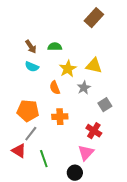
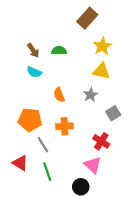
brown rectangle: (94, 18) -> (87, 18), moved
yellow star: (68, 69) -> (102, 46), moved
gray line: (31, 134) -> (43, 145), moved, turned -70
pink triangle: (86, 153) -> (93, 165), turned -30

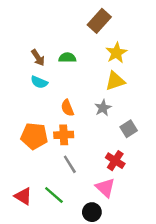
yellow triangle: (101, 71) -> (115, 81), turned -30
orange cross: (65, 126) -> (64, 135), moved
gray line: (43, 145) -> (70, 164), moved
red triangle: (20, 163) -> (23, 196), moved
green line: (47, 172) -> (54, 195), turned -30

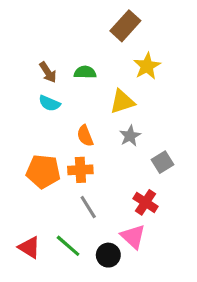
yellow triangle: (115, 81) -> (122, 102), moved
black circle: (92, 212) -> (108, 255), moved

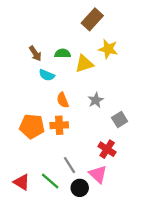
yellow star: (147, 66) -> (108, 49), turned -30
yellow triangle: (122, 102) -> (84, 64), moved
cyan semicircle: (49, 103) -> (47, 75), moved
gray line: (88, 207) -> (69, 165), moved

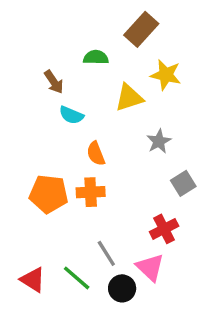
green semicircle: (63, 53) -> (96, 57), moved
gray star: (96, 100) -> (159, 141), moved
red cross: (107, 149) -> (164, 229), turned 30

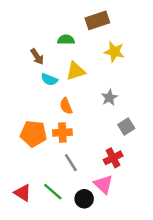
brown rectangle: (141, 29) -> (97, 20), turned 30
yellow triangle: (129, 98) -> (76, 71), moved
gray line: (106, 253) -> (71, 163), moved

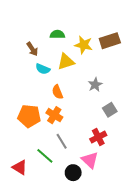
brown rectangle: (97, 20) -> (110, 41), moved
yellow star: (114, 52) -> (84, 45), moved
orange cross: (62, 132) -> (54, 115), turned 35
green line: (53, 192) -> (45, 156), moved

